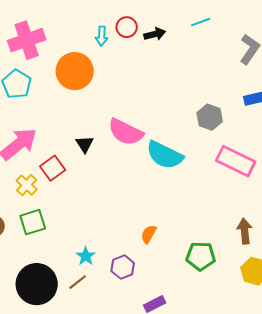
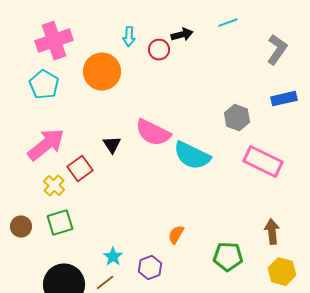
red circle: (127, 27) -> (159, 50), moved

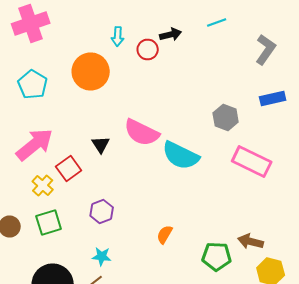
pink cross: (54, 41) -> (31, 24), moved
brown arrow: (272, 232) -> (251, 242), moved, turned -70
cyan star: (113, 257) -> (102, 256), turned -30
purple hexagon: (150, 268) -> (102, 212), moved

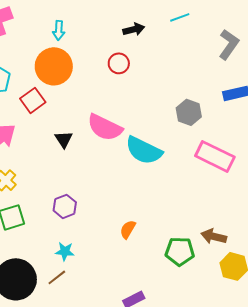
cyan arrow: (118, 36) -> (59, 30), moved
red circle: (148, 50) -> (119, 63), moved
red square: (69, 168) -> (33, 100), moved

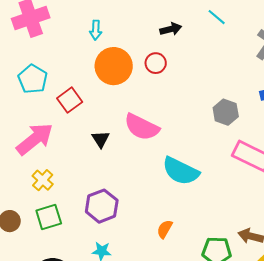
cyan line: (180, 17) -> (217, 17), turned 60
orange circle: (54, 66) -> (114, 66), moved
cyan semicircle: (144, 150) -> (181, 171), moved
purple hexagon: (65, 206) -> (102, 206), size x1.4

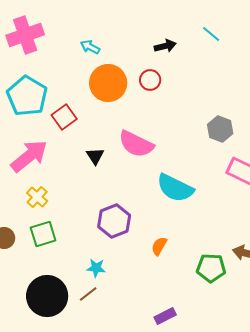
cyan arrow: (96, 30) -> (90, 47), turned 114
cyan pentagon: (33, 79) -> (27, 96), size x1.4
purple hexagon: (102, 206) -> (114, 221), moved

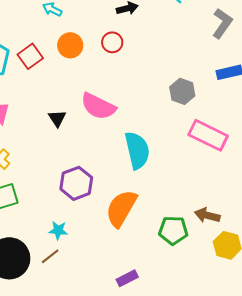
orange circle: (108, 83) -> (70, 45), size x0.7
red square: (64, 117) -> (30, 56), moved
cyan semicircle: (175, 188) -> (137, 150), turned -129
orange semicircle: (159, 246) -> (121, 208), size x2.0

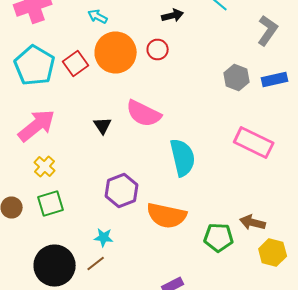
orange circle: (70, 45) -> (116, 52), size x1.6
gray hexagon: (182, 91) -> (237, 78), moved
orange semicircle: (121, 208) -> (167, 216), turned -108

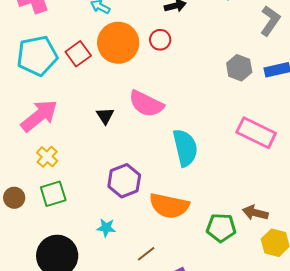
cyan pentagon: (35, 66) -> (37, 56), turned 30
brown line: (96, 264) -> (146, 254), moved

